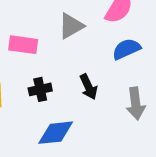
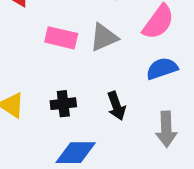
pink rectangle: (23, 45) -> (61, 38), moved

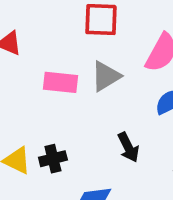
black cross: (63, 104) -> (53, 159), moved

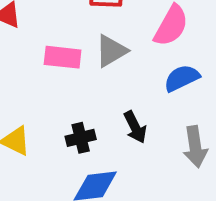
black cross: (53, 159) -> (81, 138), moved

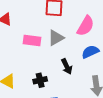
black arrow: (135, 127) -> (67, 66), moved

